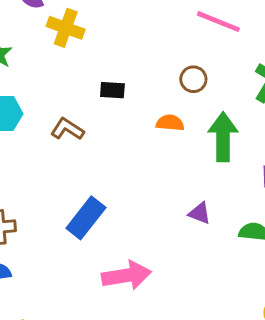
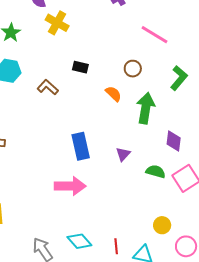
orange semicircle: (170, 123) -> (113, 94), turned 30
purple triangle: (200, 213) -> (123, 154), turned 42
blue rectangle: (86, 218) -> (81, 146), moved, turned -60

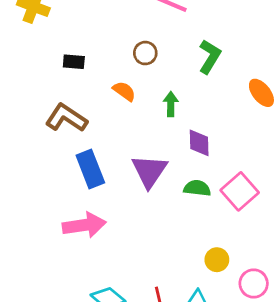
brown L-shape: (48, 87) -> (66, 118), moved, size x1.4
green arrow: (146, 108) -> (171, 104), size x0.6
purple diamond: (174, 141) -> (199, 143), moved
purple triangle: (123, 154) -> (149, 171), size x1.8

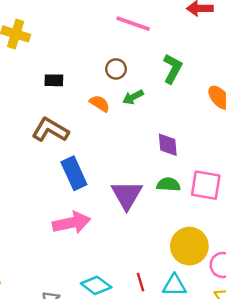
green arrow: (171, 104) -> (133, 97), moved, turned -115
purple triangle: (149, 171) -> (127, 195), moved
pink square: (240, 191) -> (206, 185), turned -36
yellow circle: (217, 260) -> (189, 246), size x1.8

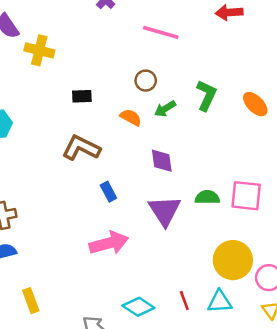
green L-shape: (173, 69) -> (206, 95), moved
purple diamond: (168, 145) -> (162, 161), moved
blue rectangle: (74, 173) -> (108, 192), size x0.6

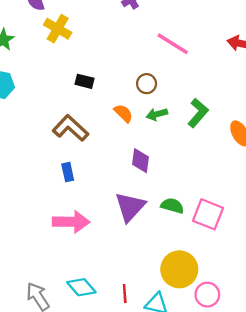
blue rectangle: (108, 192) -> (68, 172), moved

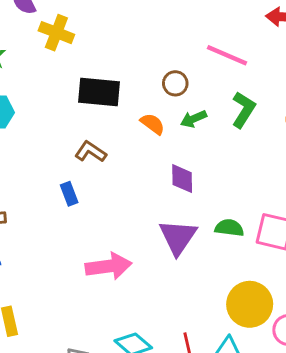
pink line: (173, 44) -> (227, 55), moved
black rectangle: (85, 81) -> (99, 92), size x1.8
brown L-shape: (70, 128) -> (90, 152), size x0.7
blue rectangle: (68, 172) -> (69, 194), moved

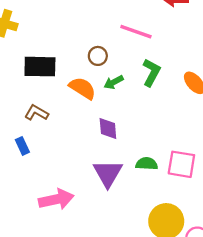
orange semicircle: (152, 124) -> (82, 88), size x1.4

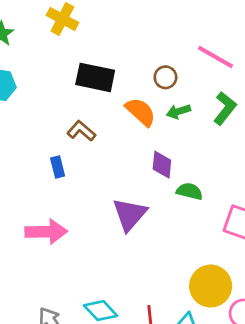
green semicircle: (147, 164) -> (189, 191), moved
purple triangle: (108, 173) -> (130, 214), moved
pink arrow: (56, 199) -> (46, 232), moved

